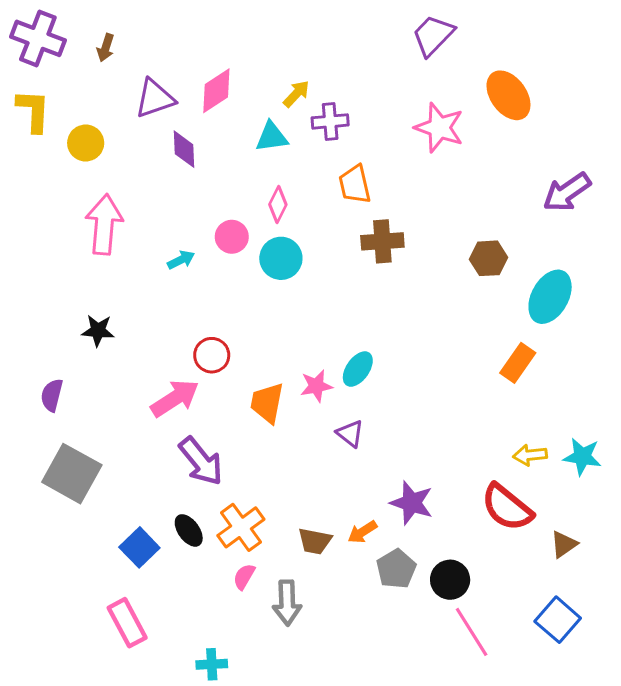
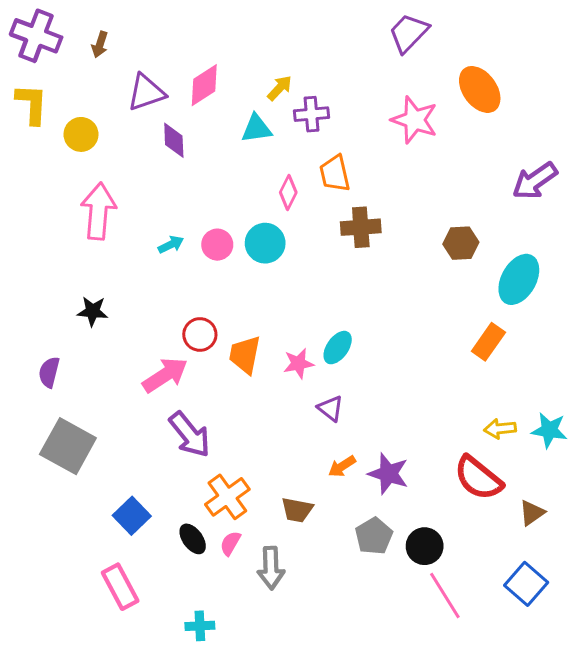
pink diamond: (278, 204) -> (288, 192), moved
pink circle: (232, 237) -> (217, 245), moved
orange trapezoid: (267, 403) -> (245, 355), moved
black ellipse: (189, 530) -> (193, 539), moved
orange arrow: (362, 532) -> (342, 466), moved

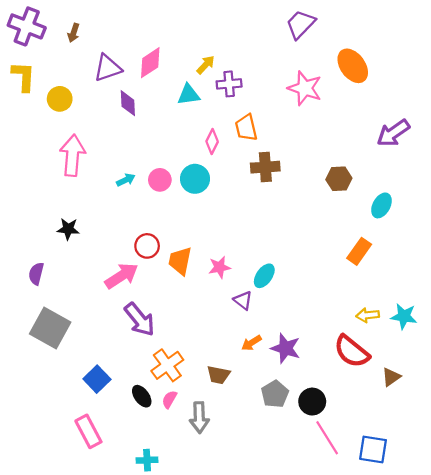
cyan ellipse: (519, 279) -> (381, 205), size x0.7
cyan ellipse: (338, 348) -> (264, 276), moved
blue square: (526, 584) -> (373, 449), moved, turned -32

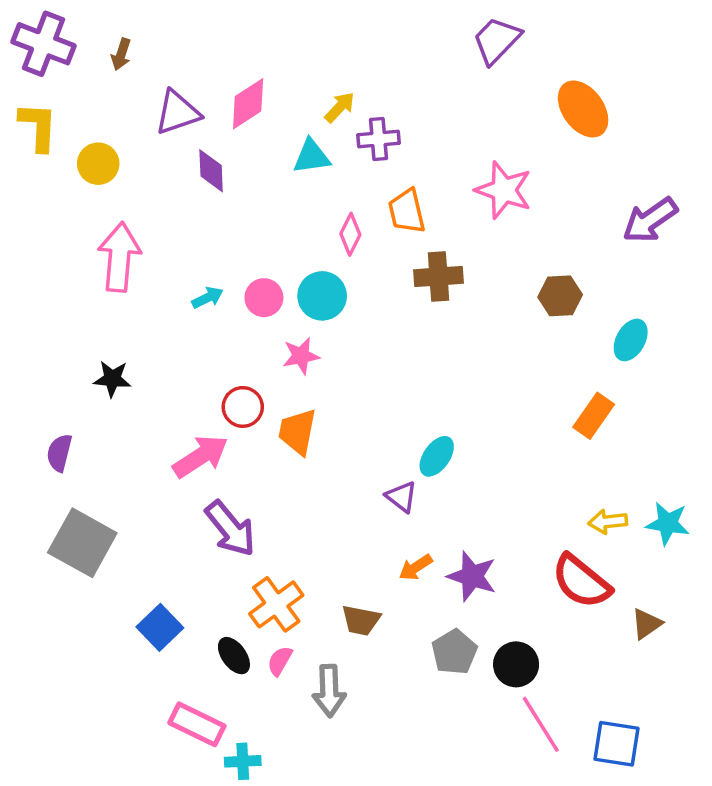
pink star: (305, 88) -> (504, 190), moved
pink star: (220, 267) -> (301, 356), moved
pink rectangle: (88, 431) -> (197, 724), moved, turned -36

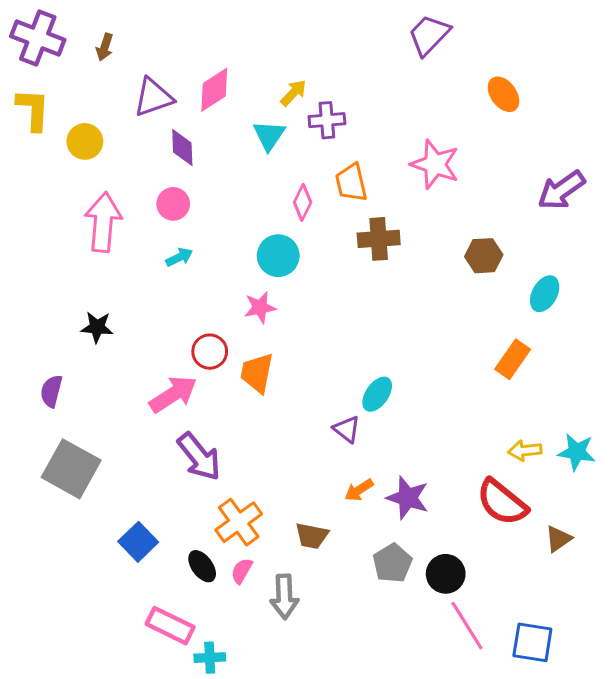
orange ellipse: (583, 109) -> (504, 94), size x0.7
cyan triangle: (312, 157) -> (269, 135), turned -48
pink circle: (264, 298) -> (173, 204), moved

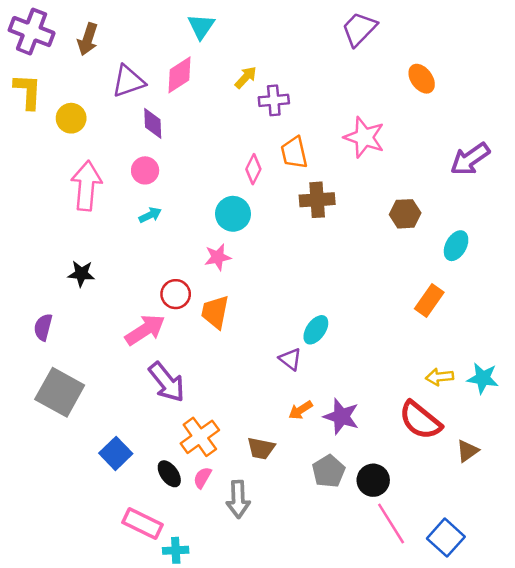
brown arrow: (105, 47) -> (88, 39), size x1.4
cyan triangle: (269, 135) -> (201, 26), moved
blue square: (532, 642) -> (446, 538), turned 33

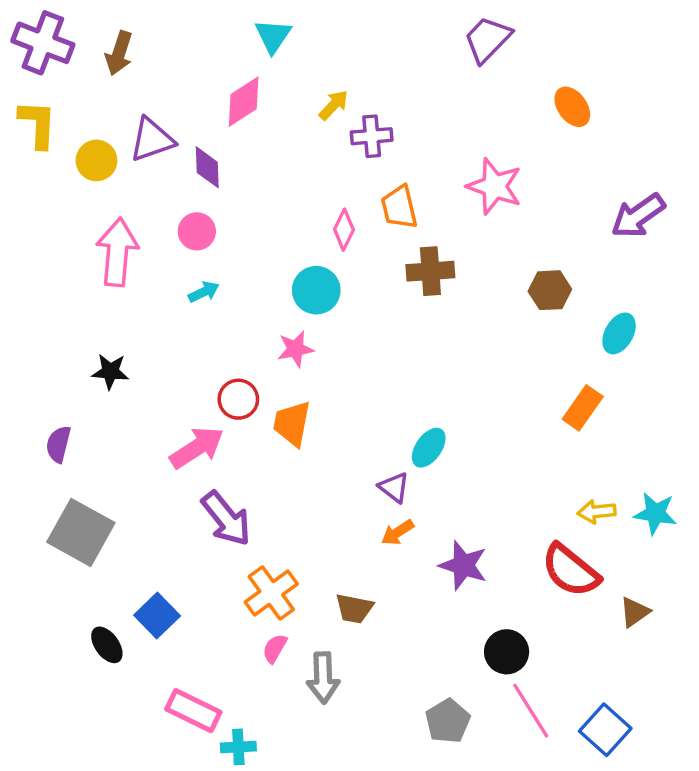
purple triangle: (128, 81) -> (152, 140), moved
orange arrow: (301, 410) -> (398, 532), moved
gray pentagon: (329, 471) -> (448, 721), moved
black ellipse: (169, 474) -> (107, 645), moved

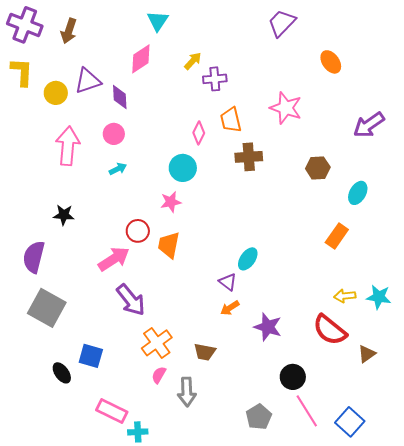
purple semicircle: (58, 444) -> (34, 257), size x1.5
blue square: (157, 615) -> (91, 356), turned -30

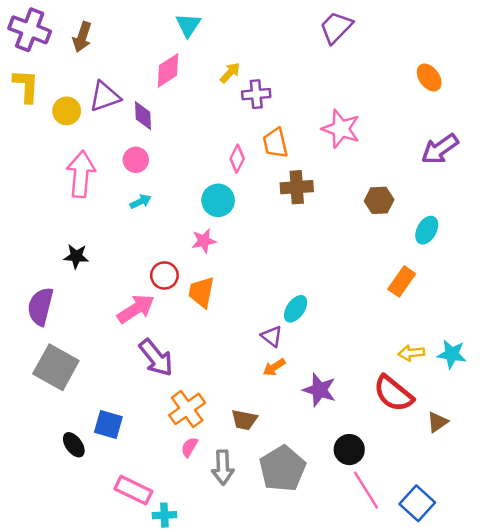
orange ellipse: (331, 62) -> (429, 78), moved
gray pentagon: (259, 417) -> (282, 469), moved, size x1.5

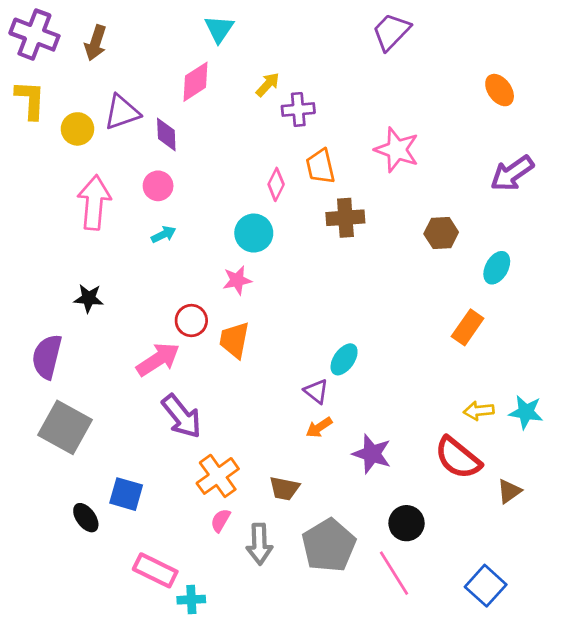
pink line: (366, 490) -> (394, 573), moved

